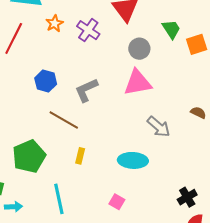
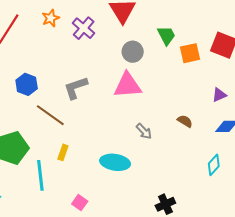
blue hexagon: (46, 81) -> (27, 84), moved
gray arrow: (159, 127) -> (144, 131), size x0.7
cyan line: (59, 199) -> (40, 175), moved
pink square: (117, 202) -> (80, 203), moved

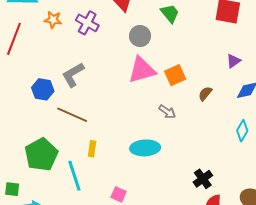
orange star: (51, 18) -> (53, 20), turned -30
orange square: (190, 53) -> (175, 75), moved
gray L-shape: (76, 88) -> (73, 75), moved
brown semicircle: (185, 121) -> (205, 94), turned -70

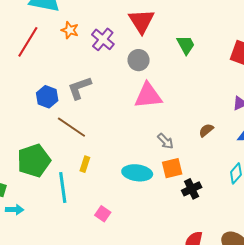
gray circle: (140, 36) -> (139, 60), moved
orange square: (175, 75) -> (172, 168), moved
black cross: (203, 179) -> (192, 189), moved

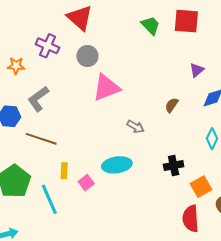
orange star: (70, 30) -> (16, 66), moved
green trapezoid: (186, 45) -> (151, 25), moved
orange square: (172, 168) -> (201, 187), moved
black cross: (192, 189) -> (174, 165), turned 30
pink square: (103, 214) -> (86, 183), moved, turned 35

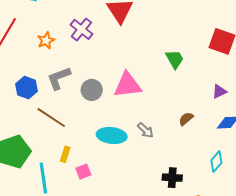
green trapezoid: (151, 25) -> (175, 59), moved
gray circle: (87, 56) -> (92, 90), moved
orange star: (16, 66) -> (46, 40), turned 30
cyan ellipse: (117, 165) -> (112, 135), moved

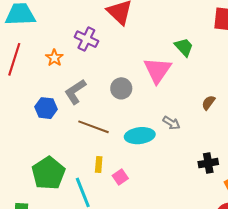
pink triangle: (127, 85) -> (157, 70), moved, turned -36
gray circle: (92, 90) -> (121, 88), moved
brown line: (51, 118) -> (93, 127), moved

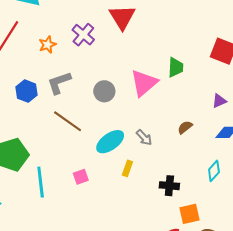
green trapezoid: (184, 47) -> (176, 67), turned 30
cyan ellipse: (140, 136) -> (110, 142), turned -44
yellow rectangle: (99, 164) -> (127, 168), moved

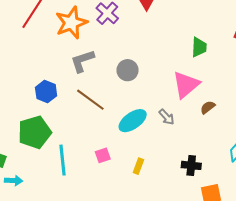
orange star: (47, 45) -> (71, 23), size x1.8
pink triangle: (144, 83) -> (186, 85), moved
blue hexagon: (27, 91) -> (46, 92), moved
yellow rectangle: (127, 168) -> (138, 166), moved

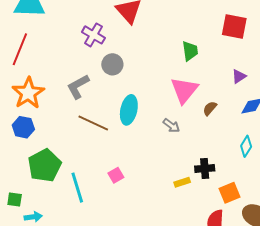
orange star: (71, 23) -> (28, 93), moved
gray circle: (128, 70) -> (112, 64), moved
blue hexagon: (46, 92) -> (23, 127), moved
cyan ellipse: (133, 121) -> (129, 110), moved, turned -32
yellow rectangle: (138, 166) -> (182, 182), moved, turned 63

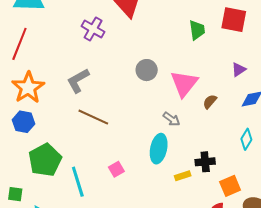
green trapezoid: (190, 51) -> (197, 30), moved
gray circle: (112, 64) -> (147, 70), moved
cyan ellipse: (129, 110) -> (159, 149), moved

